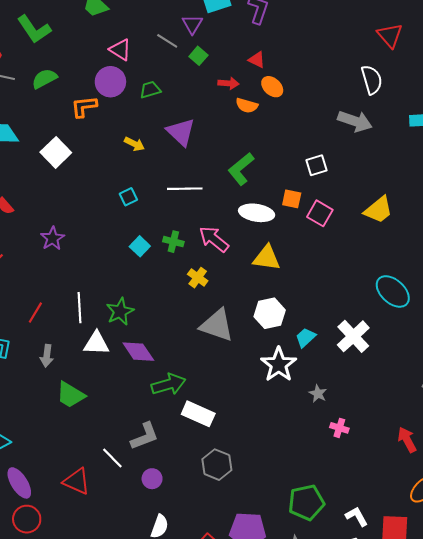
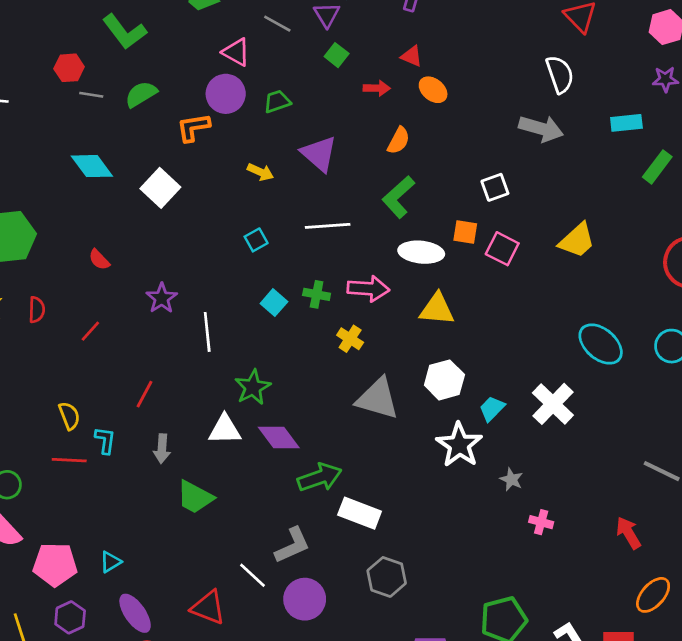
gray line: (167, 41) -> (277, 24), moved
orange semicircle: (247, 105) -> (399, 141), moved, turned -75
pink arrow: (214, 239) -> (368, 289), turned 148
white line: (79, 308) -> (207, 332), moved
purple circle: (152, 479) -> (305, 599), size x1.6

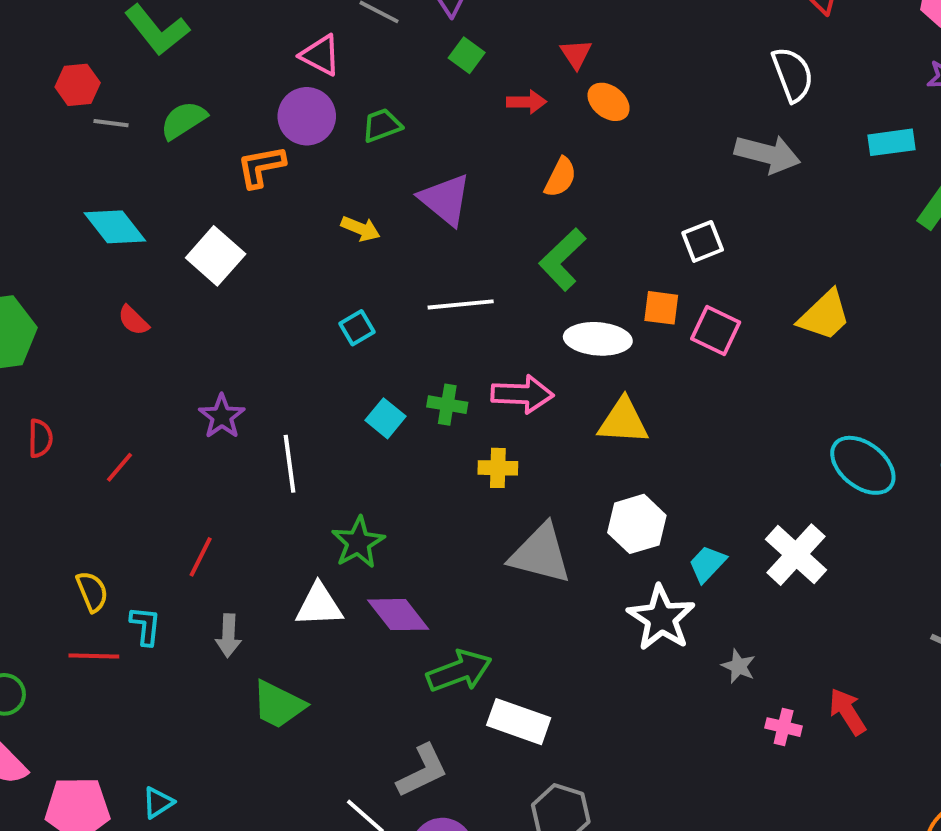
red triangle: (412, 56) -> (576, 54), turned 35
red semicircle: (99, 260) -> (133, 320), moved
yellow cross: (350, 339) -> (498, 468), turned -30
red arrow: (628, 533) -> (847, 712), moved

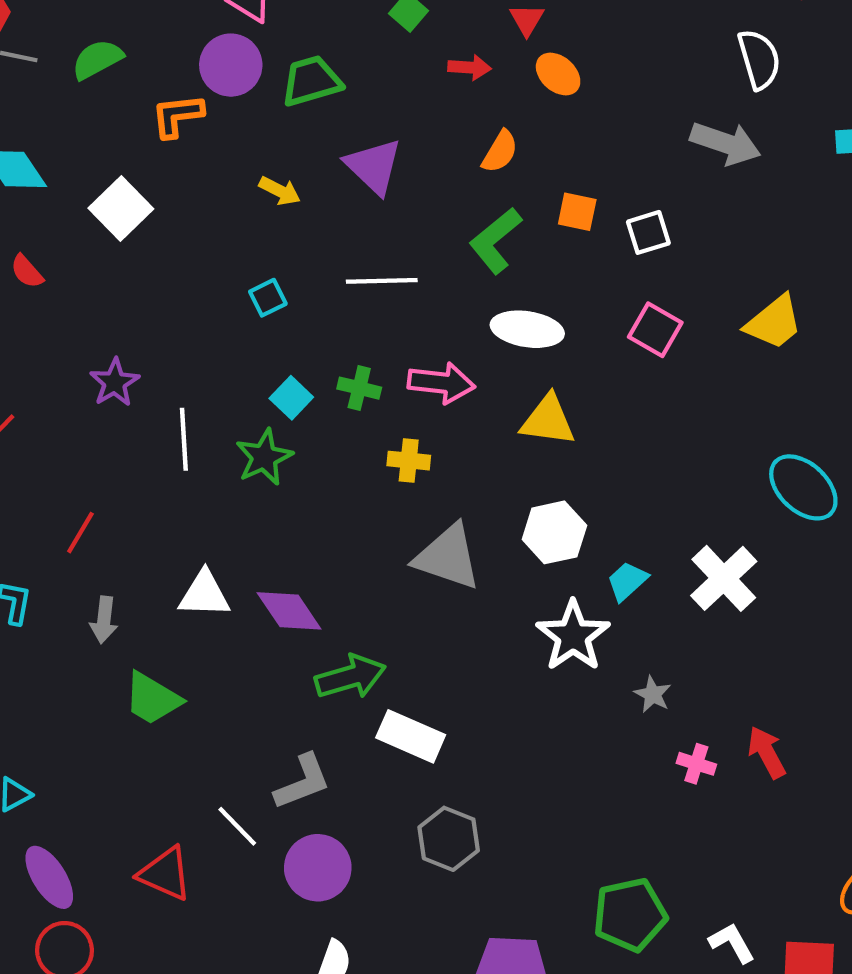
green trapezoid: (382, 125) -> (311, 81), size x1.4
orange square: (661, 308) -> (577, 212), moved
green star: (358, 542) -> (264, 457), moved

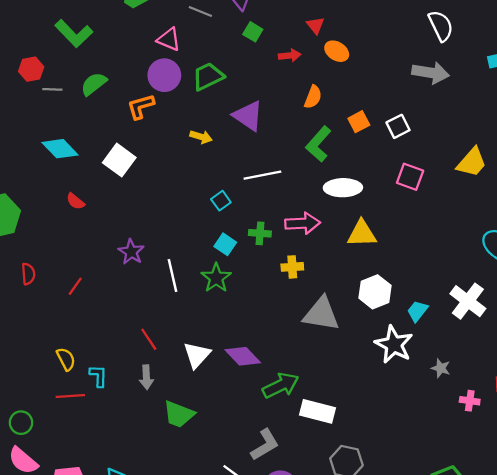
orange square: (577, 212) -> (359, 122), turned -30
cyan square: (268, 298) -> (221, 201), moved
red line: (80, 533) -> (149, 339), moved, turned -55
white triangle: (204, 594) -> (197, 355), turned -40

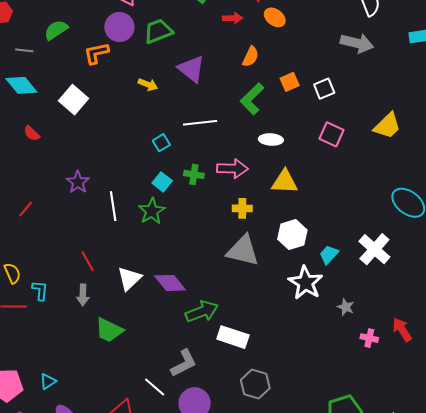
gray line: (52, 89) -> (24, 50), moved
white ellipse: (343, 188) -> (271, 140), size x0.7
yellow cross: (292, 267) -> (242, 208), moved

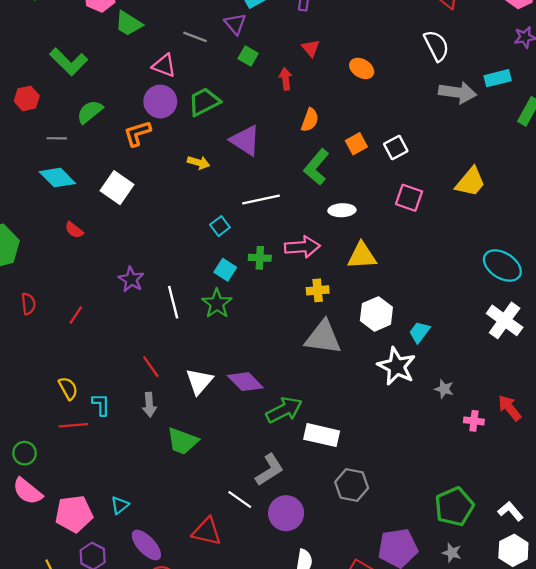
orange ellipse: (275, 17) -> (362, 68), moved
red arrow: (233, 18) -> (286, 79), turned -90
gray arrow: (357, 43) -> (458, 92), moved
white cross: (374, 249) -> (505, 320), moved

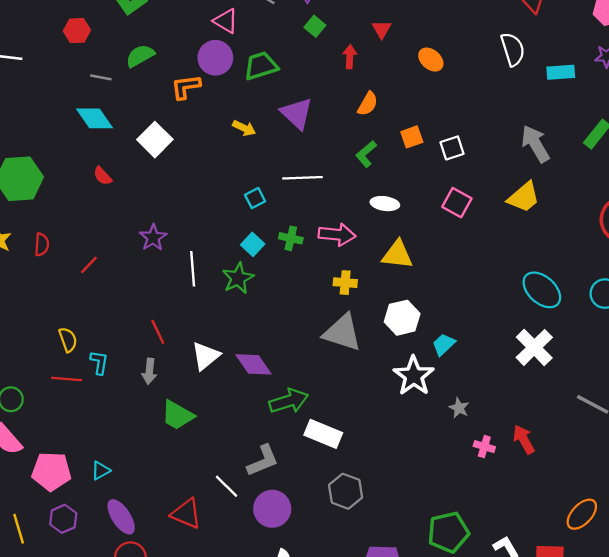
cyan rectangle: (498, 78) -> (561, 72), moved
gray arrow: (458, 92) -> (535, 144), moved, turned -138
green L-shape: (316, 167) -> (366, 154), size x0.7

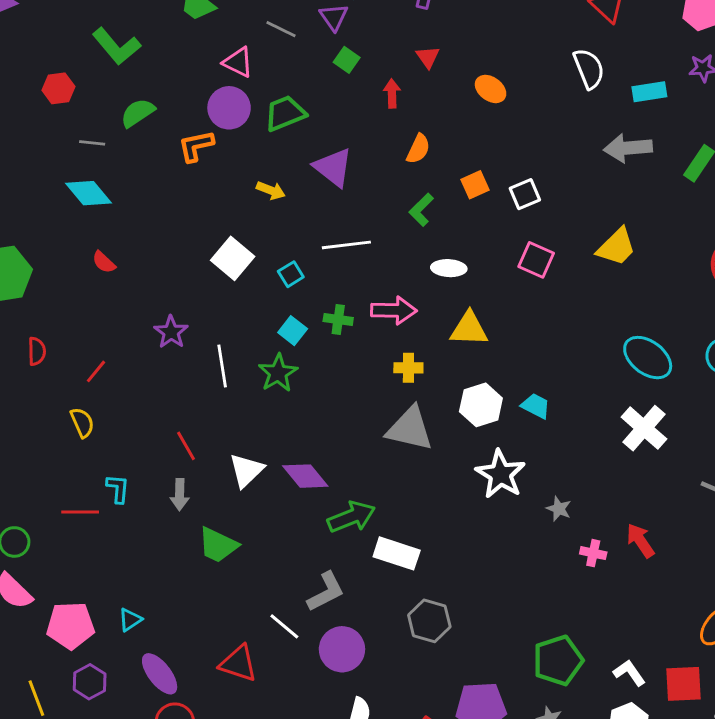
white square: (155, 140) -> (233, 258), moved
gray arrow: (535, 144) -> (628, 148), moved, turned -60
yellow semicircle: (68, 340) -> (82, 423), moved
cyan trapezoid: (444, 344) -> (536, 406), moved, turned 75

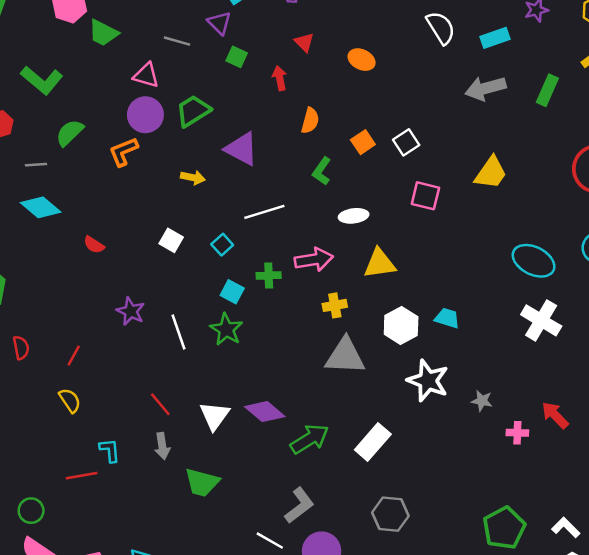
white square: (233, 258) -> (171, 240), size x0.7
red semicircle: (104, 262) -> (94, 245), moved
white rectangle: (397, 553) -> (373, 442), moved, turned -57

